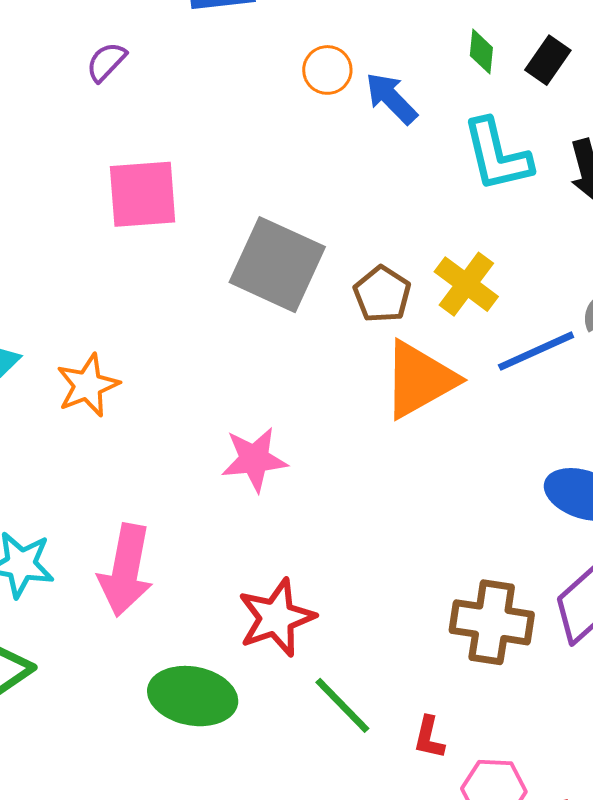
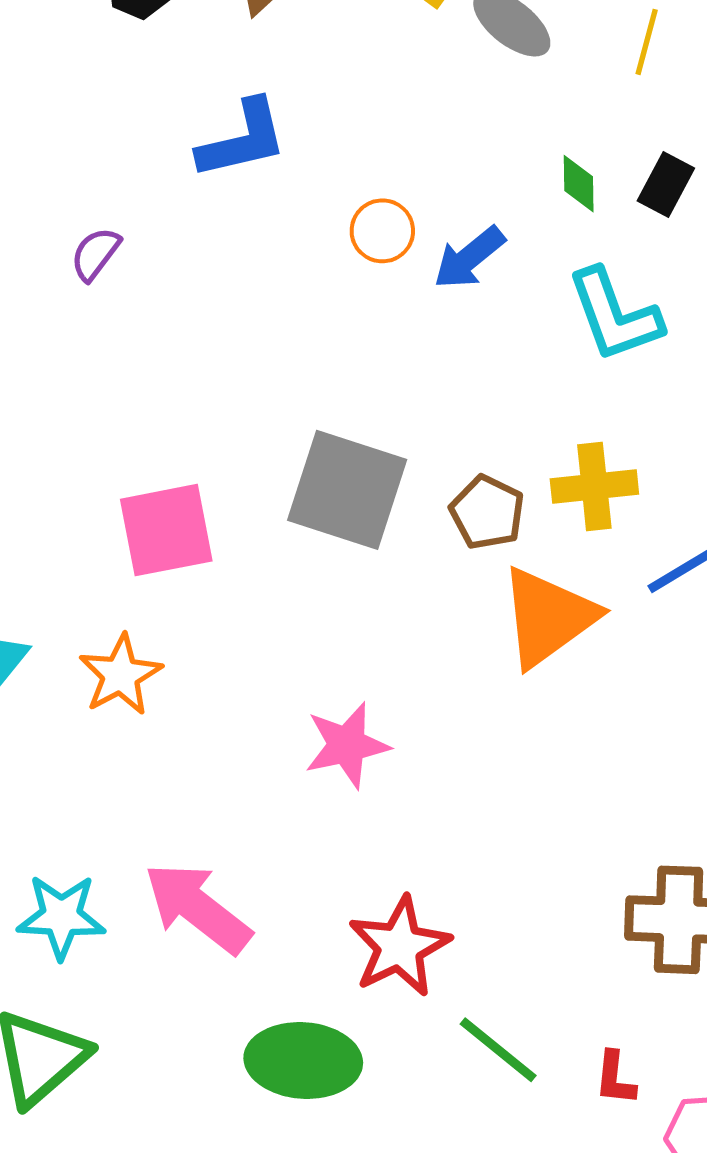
blue arrow: (391, 98) -> (469, 258), turned -78
pink square: (143, 194) -> (166, 530), moved
yellow cross: (466, 284) -> (594, 486), turned -36
pink arrow: (126, 570) -> (198, 908), turned 124

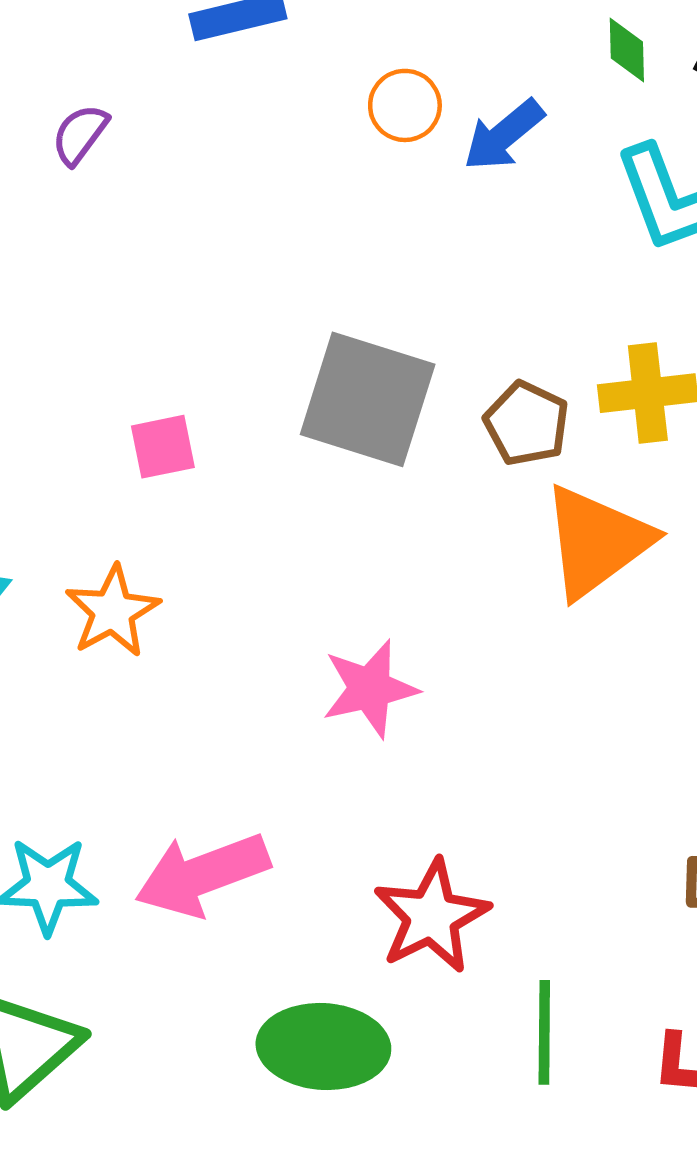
pink square: (166, 530) -> (163, 447), size x0.6
pink arrow: (198, 908) -> (202, 875), turned -58
green line: (498, 1050) -> (544, 1032), turned 52

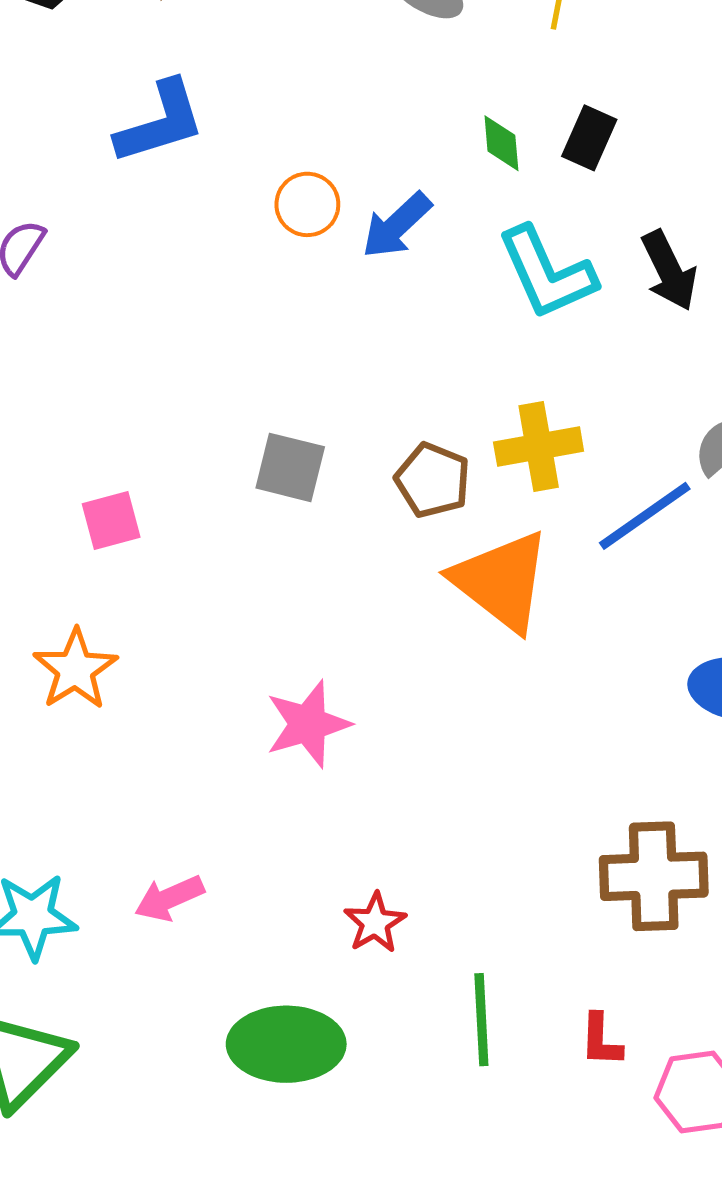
gray square: (368, 399) -> (290, 467), size x0.6
orange triangle: (597, 541) -> (501, 581), turned -42
pink arrow: (202, 875) -> (169, 898), size x0.6
red star: (431, 916) -> (375, 923), size x0.6

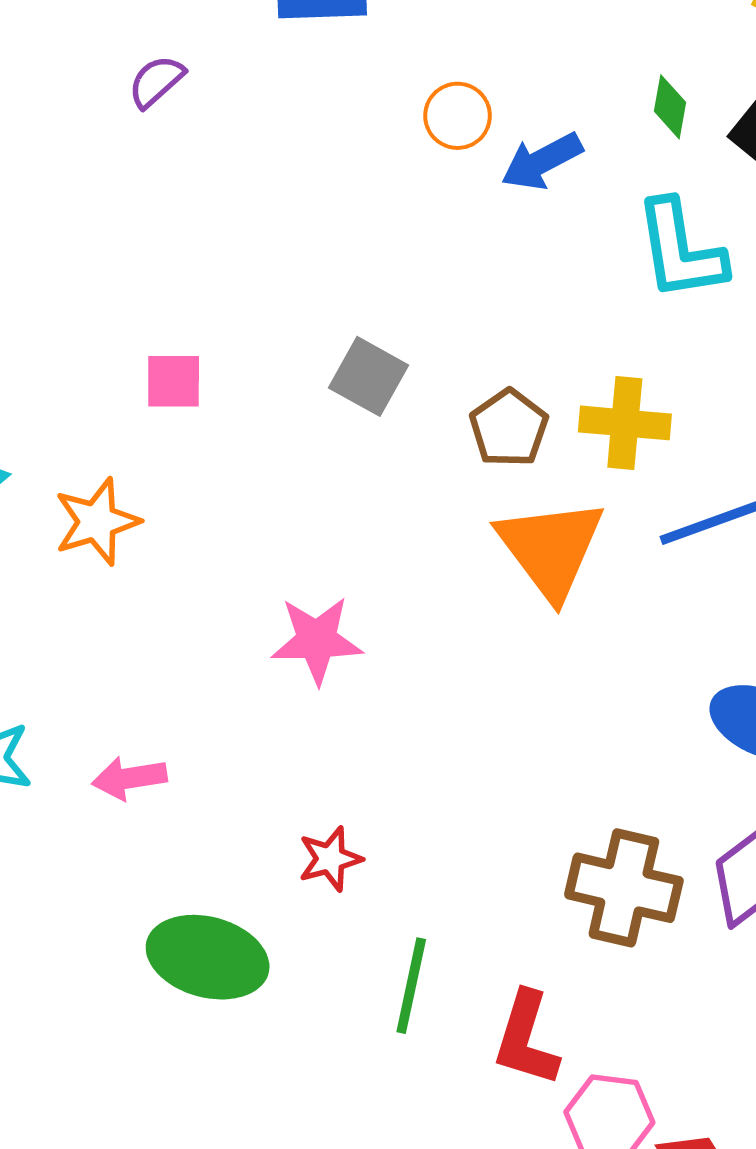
red L-shape: (601, 1040) -> (526, 1039), size x1.6

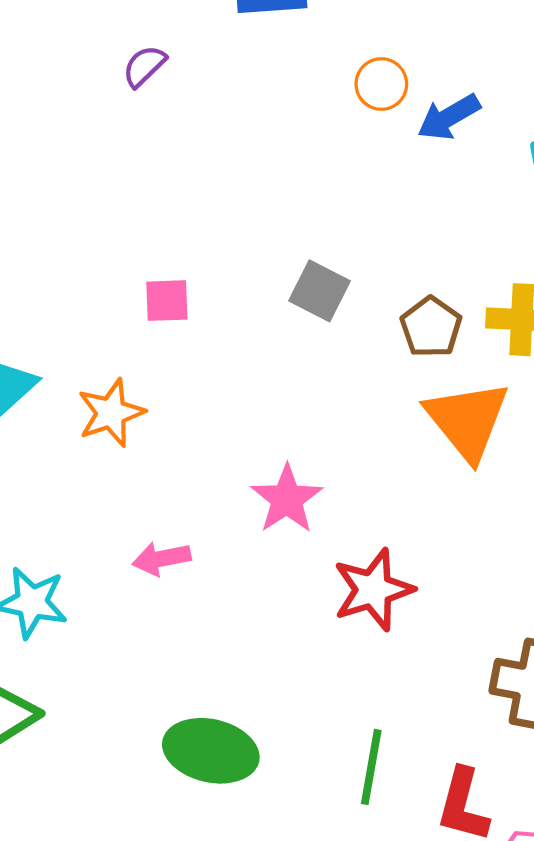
pink star: (317, 640) -> (287, 499), turned -30
pink arrow: (129, 778) -> (162, 559), moved
red star: (330, 859) -> (373, 590), moved, size x1.6

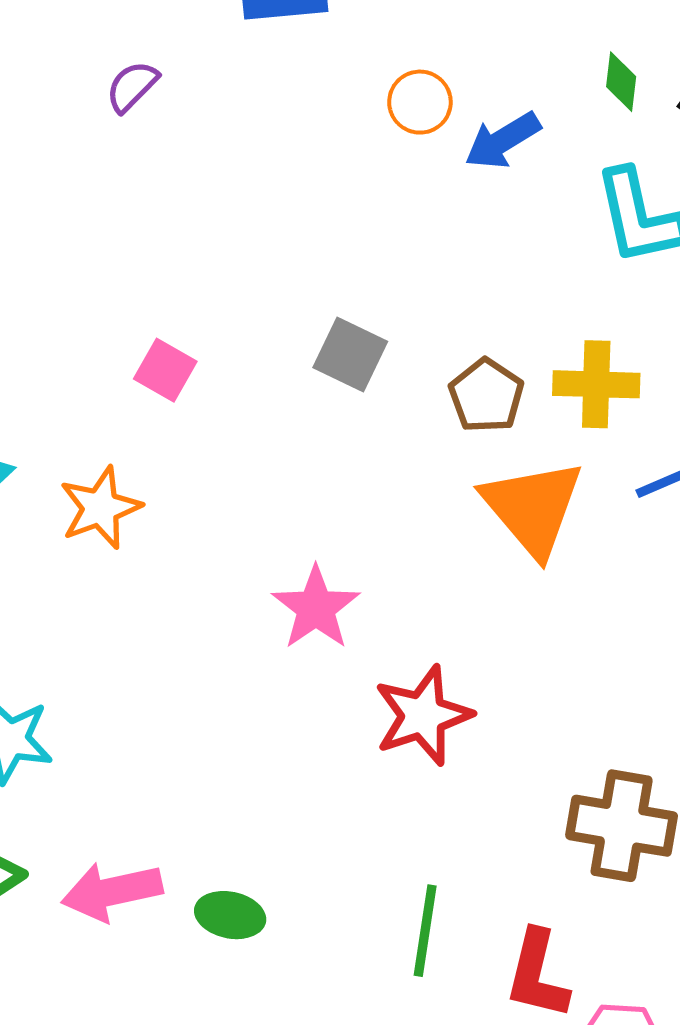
pink square: (167, 301) -> (165, 370), turned 33
pink arrow: (162, 559) -> (112, 891), moved, size x1.4
green ellipse: (211, 751) -> (230, 915), size x0.6

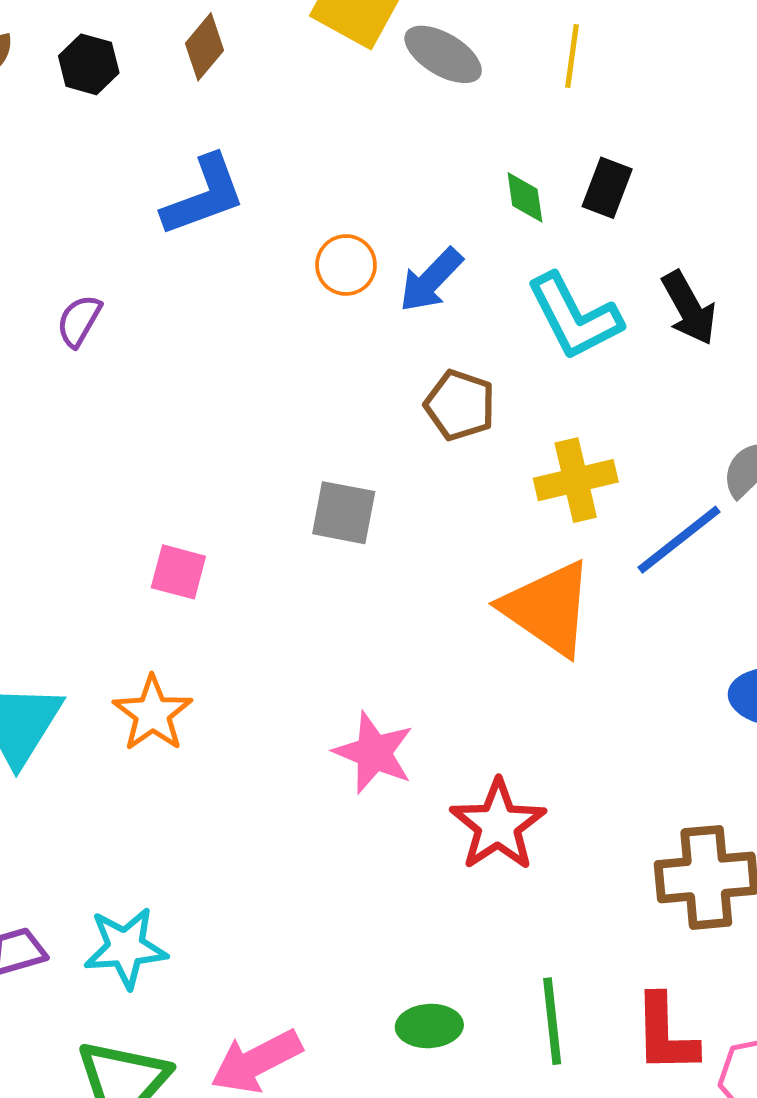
brown pentagon: (486, 396) -> (460, 405), moved
green ellipse: (230, 915) -> (429, 1026), moved

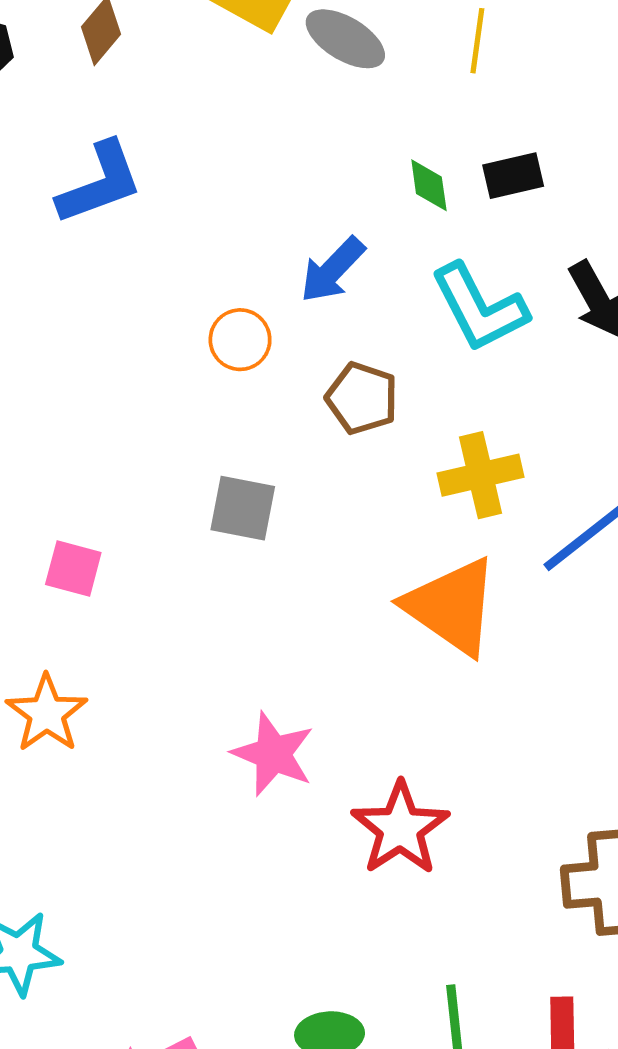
black rectangle: (607, 188) -> (513, 176), turned 56
orange circle: (346, 265) -> (240, 340), moved

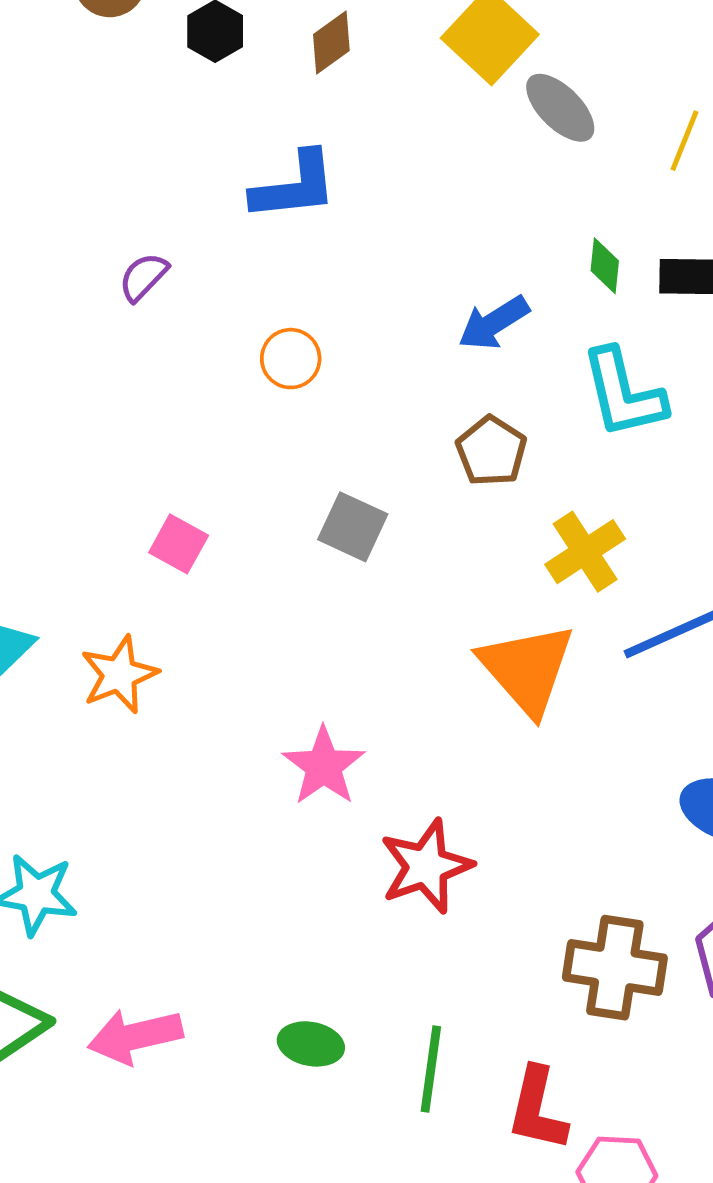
orange circle: (240, 340) -> (291, 359), moved
yellow cross: (481, 475) -> (585, 552), turned -34

